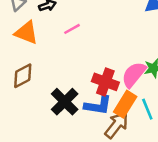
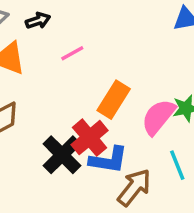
red cross: (105, 82) -> (90, 138), moved, turned 30
orange rectangle: (125, 104) -> (114, 100), moved

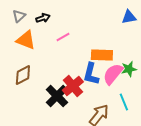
orange rectangle: (114, 100) -> (102, 55), moved, turned 60
blue L-shape: (108, 160) -> (91, 74), moved, turned 95

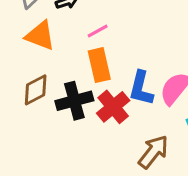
orange rectangle: (102, 55) -> (99, 65), moved, turned 75
black cross: (57, 96) -> (74, 101), moved, turned 30

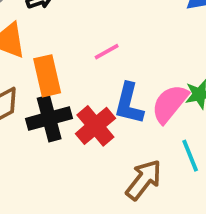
pink line: (98, 31) -> (107, 52), moved
orange rectangle: (99, 65) -> (47, 76), moved

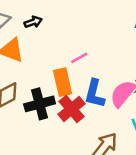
orange rectangle: (47, 76) -> (63, 82), moved

